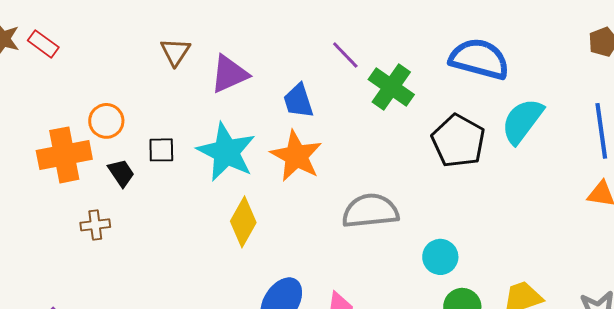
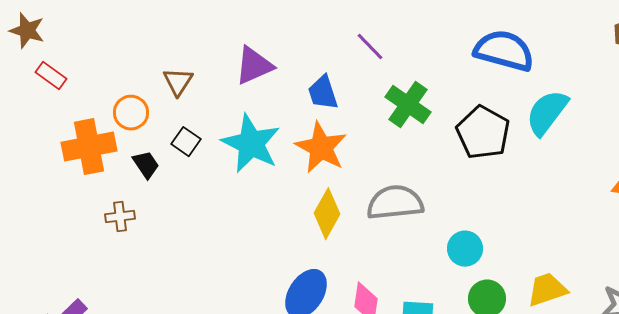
red rectangle: (43, 44) -> (51, 76), moved
brown triangle: (175, 52) -> (178, 82), moved
green cross: (391, 87) -> (408, 105), moved
black square: (161, 150) -> (186, 142), turned 36
yellow diamond: (243, 222) -> (327, 214), moved

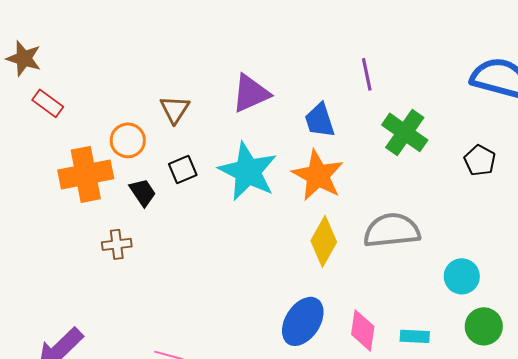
purple line: (370, 47) -> (367, 74), turned 32
black pentagon: (483, 133) -> (480, 160), size x0.6
black square: (186, 142) -> (183, 169), turned 32

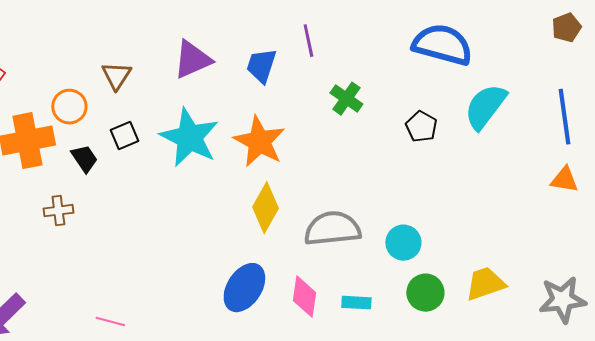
blue trapezoid: (320, 120) -> (261, 66), moved, turned 36
green cross: (405, 132) -> (346, 99), size x0.7
gray semicircle: (392, 230) -> (332, 229), moved

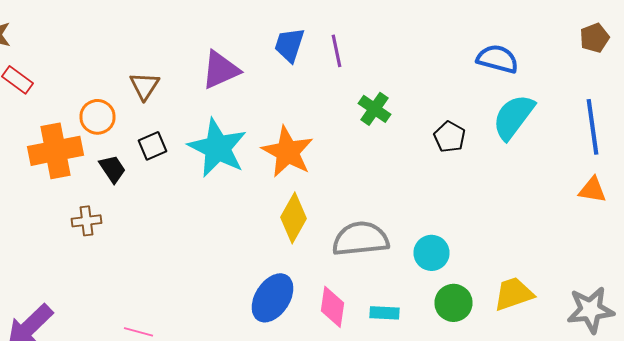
blue semicircle: (442, 45) -> (498, 59), moved, size x0.7
blue trapezoid: (261, 66) -> (290, 45), moved

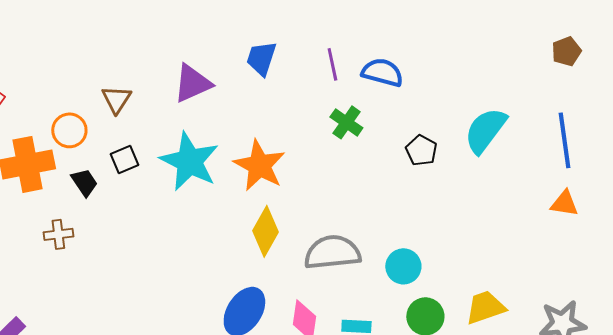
purple line: (336, 51) -> (332, 64), moved
blue semicircle: (498, 59) -> (382, 72), moved

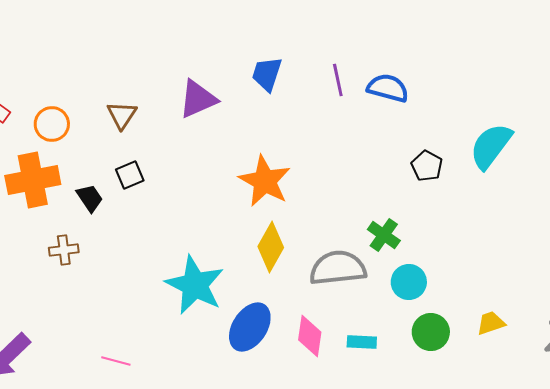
green cross: (346, 122) -> (384, 235), moved
orange circle: (69, 130) -> (52, 124), moved
cyan star: (189, 161) -> (195, 285), moved
yellow trapezoid: (485, 307) -> (491, 323), size x0.7

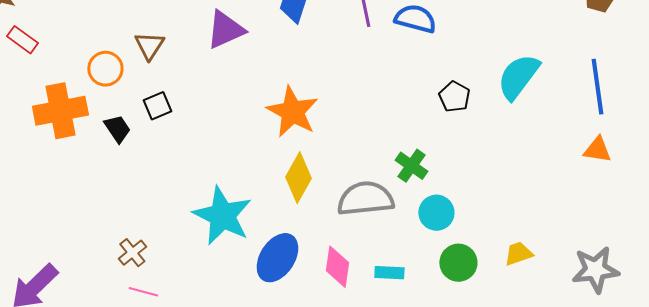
orange circle: (52, 124) -> (105, 69), moved
brown cross: (64, 250) -> (132, 253), moved, turned -32

